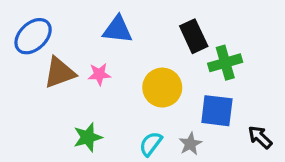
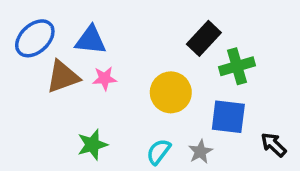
blue triangle: (118, 30) -> (91, 40), moved
black rectangle: (194, 36) -> (204, 38), turned 68

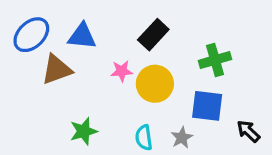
black rectangle: (204, 38) -> (153, 35), moved
pink star: (105, 78) -> (122, 71), moved
cyan semicircle: (159, 152) -> (144, 138), turned -45

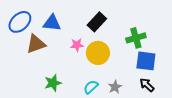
blue square: (207, 106) -> (146, 61), moved
black arrow: (248, 131) -> (147, 85), moved
cyan semicircle: (144, 138) -> (91, 87), turned 56

